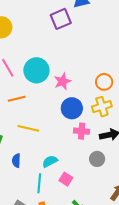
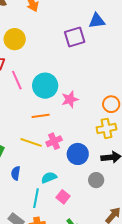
orange line: (17, 99) -> (41, 116), moved
blue circle: (72, 108) -> (78, 154), moved
pink cross: (82, 131) -> (54, 141), moved, turned -35

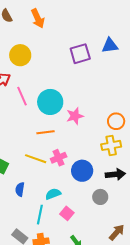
blue triangle: (97, 21) -> (110, 45), moved

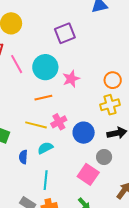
purple square: (80, 54) -> (65, 33), moved
cyan semicircle: (53, 194) -> (45, 148), moved
pink square: (67, 213) -> (88, 174), moved, size x1.5

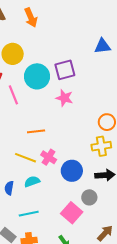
cyan circle: (45, 67) -> (37, 76), moved
pink star: (71, 79) -> (64, 98), moved, turned 30
pink cross: (59, 122) -> (49, 157), turned -35
cyan line: (46, 180) -> (29, 214), turned 66

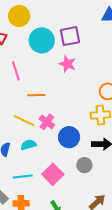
pink line: (13, 95) -> (16, 71), moved
pink square: (72, 213) -> (53, 174), moved

